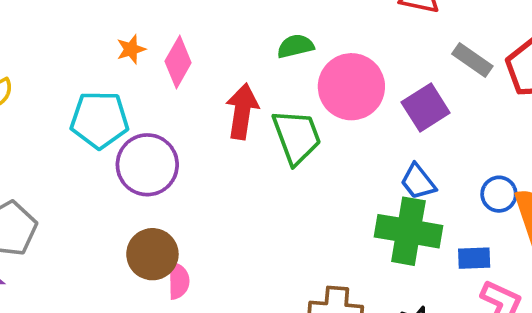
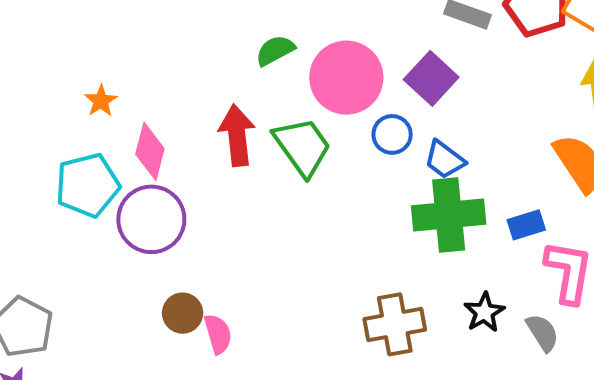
pink diamond: (178, 62) -> (150, 151), moved
blue circle: (499, 194) -> (392, 134), moved
brown circle: (152, 254) -> (183, 313), size x0.7

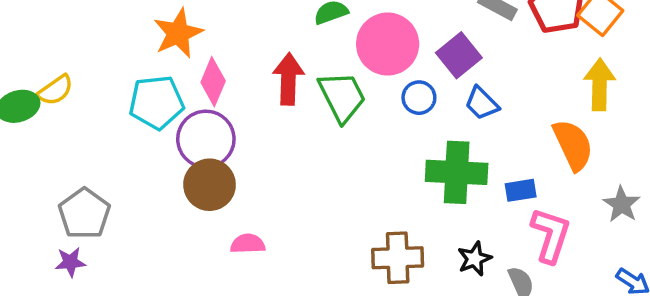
orange star: (101, 101) -> (178, 33), size x1.8
blue trapezoid: (444, 160) -> (482, 103), moved
brown circle: (183, 313) -> (210, 185), moved, size x1.5
pink semicircle: (218, 334) -> (248, 244), turned -84

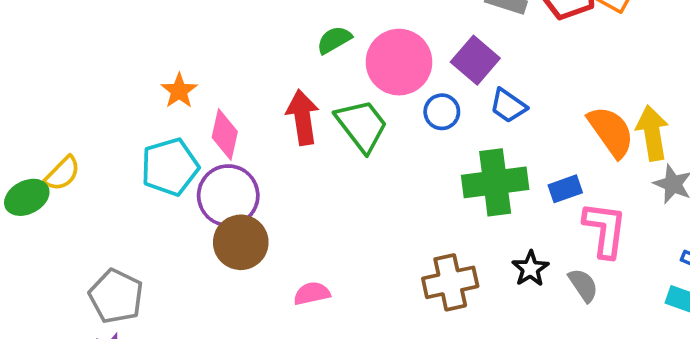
orange star: (178, 33) -> (179, 91), size x0.7
yellow arrow: (600, 85) -> (652, 133), moved
pink semicircle: (248, 244) -> (312, 293), moved

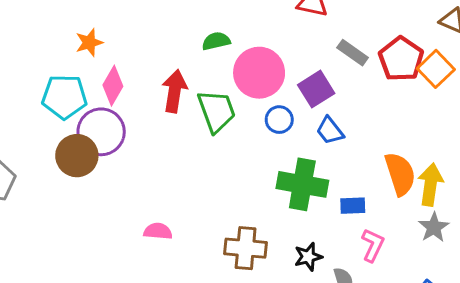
pink L-shape: (605, 230) -> (373, 245), size x0.7
brown circle: (241, 242) -> (77, 156), moved
pink semicircle: (312, 293) -> (158, 231), moved

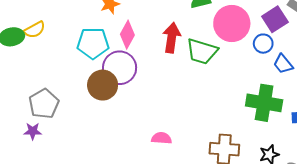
purple square: (316, 89) -> (275, 19), moved
green trapezoid: (217, 111) -> (202, 51), turned 128
blue circle: (279, 120) -> (263, 44), moved

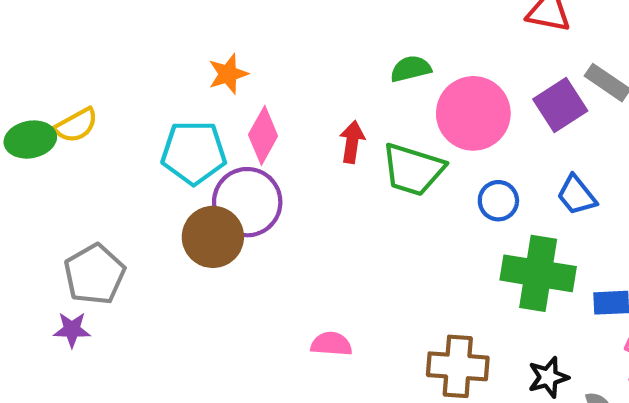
red arrow: (172, 38) -> (352, 142), size x0.7
blue circle: (263, 44) -> (498, 201), moved

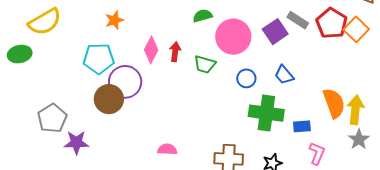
yellow semicircle: (76, 125) -> (45, 22), moved, size x1.6
pink diamond: (263, 135) -> (151, 50), moved
green trapezoid: (413, 170) -> (205, 64), size x0.7
purple star: (72, 330) -> (76, 142), moved, size x1.4

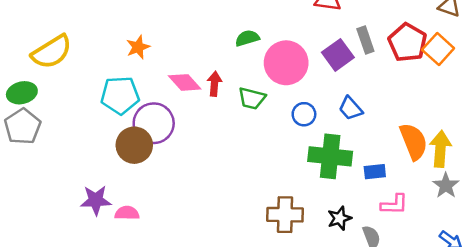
gray rectangle: (298, 20) -> (365, 40), turned 40
pink diamond: (151, 50) -> (185, 82), turned -68
gray pentagon: (52, 118) -> (23, 126), moved
pink semicircle: (167, 149) -> (127, 213), moved
pink L-shape: (317, 153) -> (394, 204), turned 70

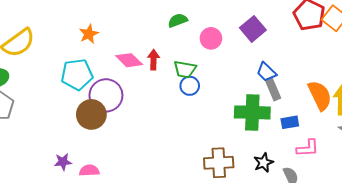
gray rectangle: (365, 40) -> (273, 89), moved
pink circle: (286, 63) -> (211, 38), size x0.6
blue circle: (304, 114) -> (190, 86), moved
purple star: (96, 200) -> (63, 162), size x0.7

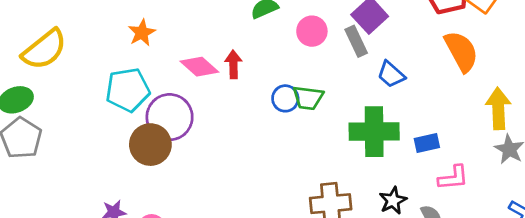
green trapezoid: (185, 69) -> (308, 98), moved
gray rectangle: (273, 89) -> (356, 41), moved
orange semicircle: (320, 95) -> (461, 51), moved

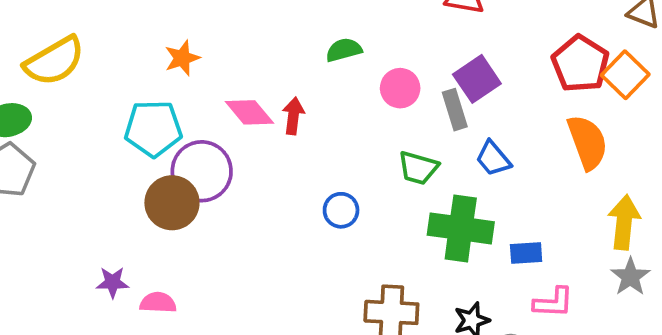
blue circle: (285, 98) -> (341, 210), moved
green trapezoid: (308, 98) -> (418, 168), moved

